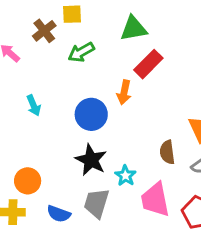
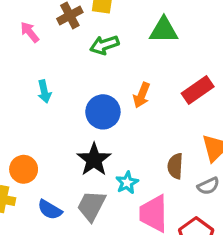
red rectangle: (148, 64) -> (198, 90), moved

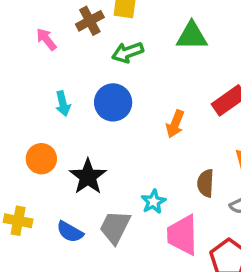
orange arrow: (142, 95) -> (175, 124), moved
blue circle: (103, 112) -> (113, 102), moved
black star: (94, 160) -> (88, 177), moved
orange circle: (24, 169) -> (41, 159), moved

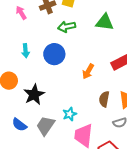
brown semicircle: (206, 183) -> (104, 99), moved

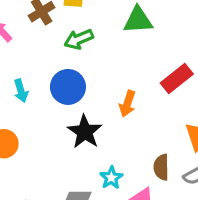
black star: (34, 95) -> (85, 132), moved
brown semicircle: (104, 99) -> (161, 167), moved

